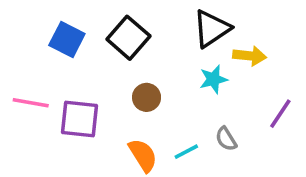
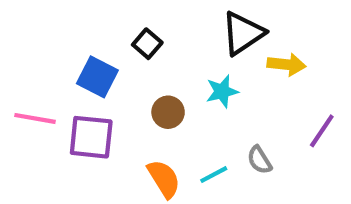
black square: (128, 38) -> (147, 44), size x0.6
blue square: (67, 39) -> (97, 77), moved
cyan star: (213, 79) -> (222, 91), moved

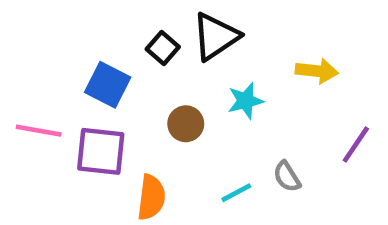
black triangle: (243, 33) -> (216, 36), moved
orange semicircle: (164, 179) -> (151, 197), moved, turned 39

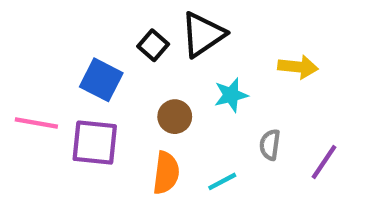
purple line: (356, 144) -> (324, 162), moved
gray semicircle: (287, 177) -> (270, 145), moved, turned 40
orange semicircle: (151, 197) -> (166, 173), moved

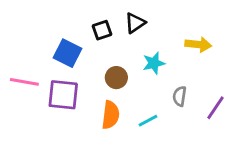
black triangle: (203, 34) -> (135, 23), size x0.7
black square: (153, 45) -> (102, 30), turned 30

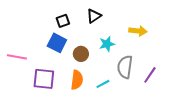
black square: (102, 30) -> (63, 21), moved
blue square: (67, 53) -> (57, 43), moved
purple square: (63, 95) -> (44, 79), moved
gray semicircle: (180, 96) -> (125, 67), size x1.6

